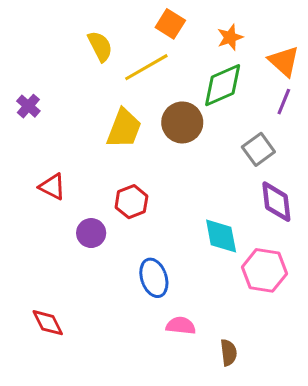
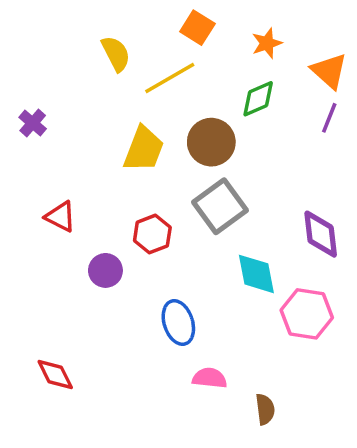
green diamond: (223, 85) -> (258, 99), size x0.7
gray square: (258, 149) -> (220, 206), moved, size x1.4

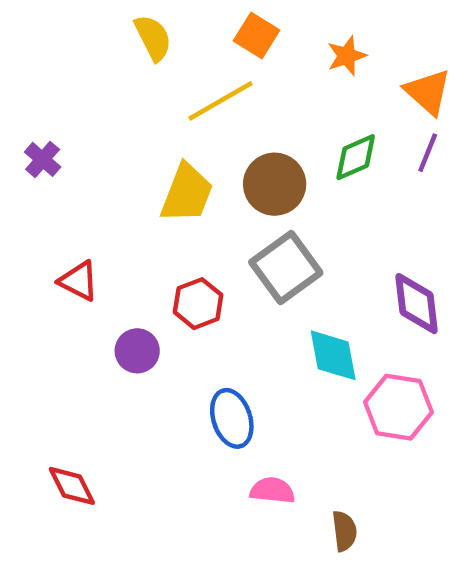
yellow semicircle: (116, 54) -> (153, 38), moved
green diamond: (258, 99) -> (356, 157), moved

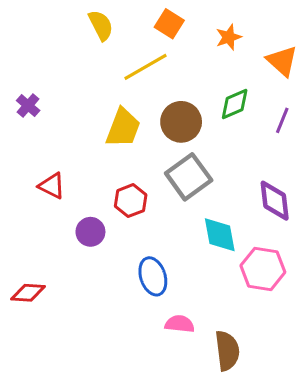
purple line: (428, 153) -> (282, 120), moved
red diamond: (72, 486) -> (28, 293), moved, turned -60
brown semicircle: (344, 531) -> (227, 351), size x1.5

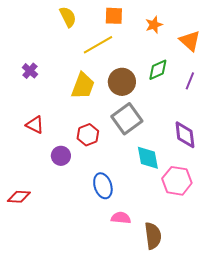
orange square: (169, 24) -> (114, 16), turned -30
purple cross: (28, 106) -> (30, 71), moved

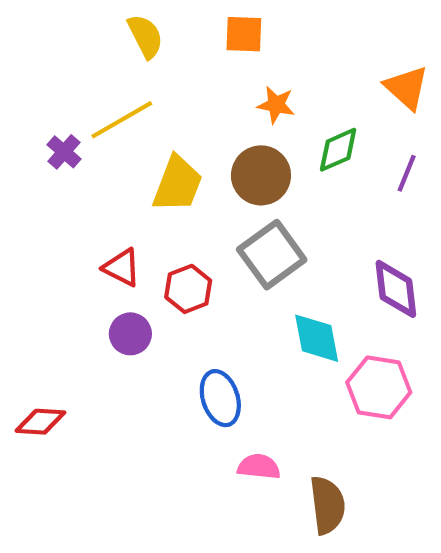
orange star: (154, 25) -> (276, 105), moved, turned 30
yellow line: (98, 45) -> (122, 120), moved
red triangle: (35, 125) -> (122, 267), moved

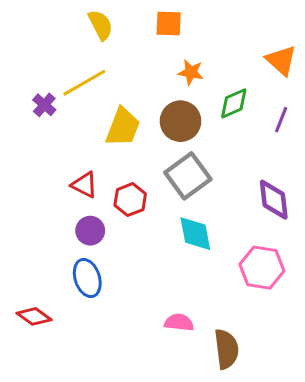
cyan diamond: (317, 338) -> (195, 234), moved
blue ellipse: (220, 398) -> (87, 278), moved
red diamond: (40, 422) -> (34, 316), moved, turned 32

